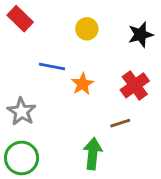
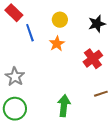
blue line: (52, 67) -> (30, 33), moved, turned 60
orange star: (83, 84) -> (57, 44), moved
brown line: (120, 123) -> (101, 94), moved

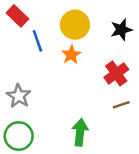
yellow circle: (60, 20) -> (75, 25), size x1.5
brown line: (101, 94) -> (121, 105), moved

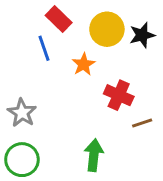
red rectangle: (17, 16) -> (59, 19), moved
yellow circle: (75, 25) -> (107, 29), moved
red cross: (116, 73) -> (119, 95), moved, turned -30

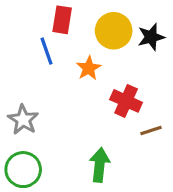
red rectangle: (59, 19) -> (62, 20), turned 55

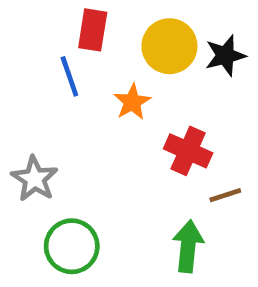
green arrow: (100, 165) -> (188, 246), moved
green circle: (23, 170) -> (72, 246), moved

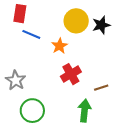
red rectangle: (93, 30) -> (20, 14), moved
blue line: (69, 76) -> (31, 34), turned -48
red cross: (188, 151) -> (71, 74), moved, turned 36

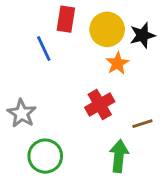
red rectangle: (20, 14) -> (66, 19), moved
blue line: (31, 34) -> (44, 49), turned 42
orange star: (59, 46) -> (117, 63), moved

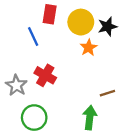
red cross: (100, 105) -> (45, 75), moved, turned -30

